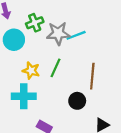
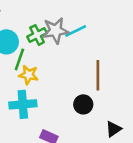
green cross: (35, 23) -> (37, 35), moved
green line: (55, 68) -> (19, 59), moved

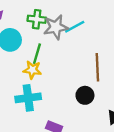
green cross: (37, 35) -> (37, 19), moved, turned 36
green line: (19, 59) -> (37, 54), moved

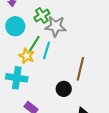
green cross: (37, 19) -> (42, 16), turned 35
cyan line: (75, 27) -> (46, 50), moved, turned -60

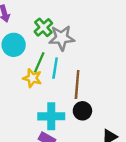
brown line: (80, 69) -> (77, 84), moved
cyan cross: (17, 78) -> (51, 116), moved

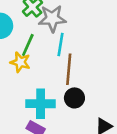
cyan line: (55, 68) -> (61, 45), moved

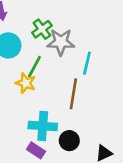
cyan line: (61, 45) -> (87, 63), moved
black circle: (74, 98) -> (69, 141), moved

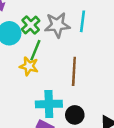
green cross: (42, 29) -> (31, 25), moved
cyan line: (87, 63) -> (82, 21), moved

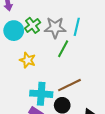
green line: (35, 50) -> (63, 49), moved
brown line: (74, 71) -> (69, 85), moved, turned 55

